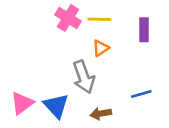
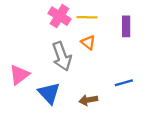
orange triangle: (101, 48) -> (88, 43), turned -49
gray arrow: (84, 77) -> (62, 56), moved
pink triangle: (22, 103) -> (19, 75), moved

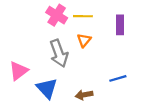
orange triangle: (88, 43) -> (84, 40), turned 32

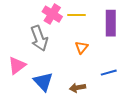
purple rectangle: (120, 25) -> (111, 23), size x1.4
orange triangle: (84, 40) -> (82, 47), moved
gray arrow: (59, 53) -> (39, 38), moved

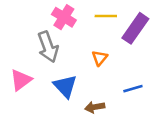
yellow line: (76, 15) -> (106, 16), moved
purple rectangle: (111, 23) -> (135, 28), turned 35
blue triangle: (43, 82) -> (65, 86), moved

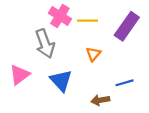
yellow line: (106, 16) -> (88, 21), moved
brown arrow: (95, 107) -> (100, 100), moved

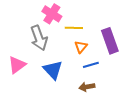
yellow line: (88, 21) -> (74, 28), moved
purple rectangle: (127, 26) -> (110, 41), moved, turned -55
blue line: (124, 83) -> (91, 65), moved

